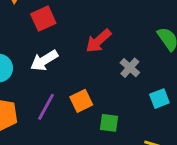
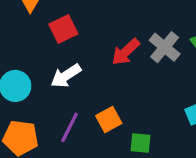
gray cross: (130, 68) -> (165, 47), moved, size x1.4

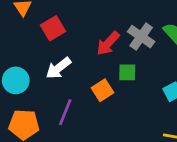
orange square: (109, 119) -> (102, 90), moved
green square: (140, 143) -> (127, 72), moved

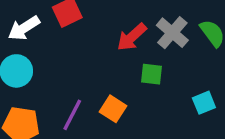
white arrow: (58, 68) -> (24, 28), moved
orange square: (102, 90) -> (113, 109), moved, turned -30

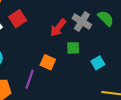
cyan square: (204, 103) -> (98, 63), moved
orange square: (113, 109) -> (48, 62), moved

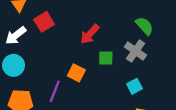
gray cross: (82, 22) -> (135, 51), moved
cyan square: (98, 63) -> (134, 86), moved

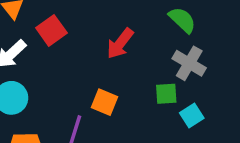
green semicircle: (144, 26) -> (182, 20), moved
green square: (106, 58) -> (166, 94), moved

